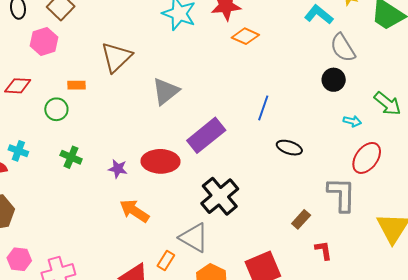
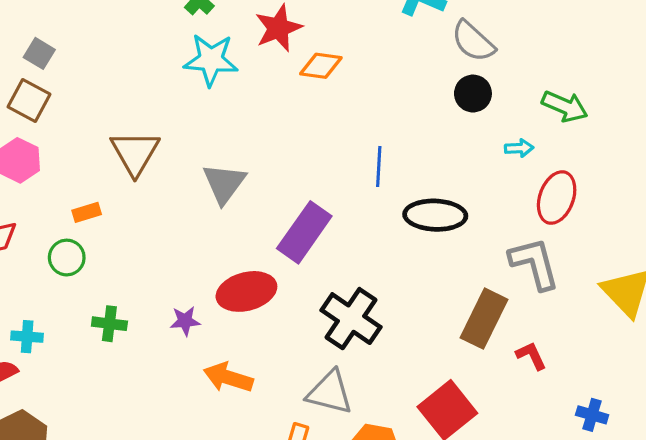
black ellipse: (289, 148) -> (435, 215), size x1.5
brown rectangle: (301, 219) -> (484, 319), size x1.8

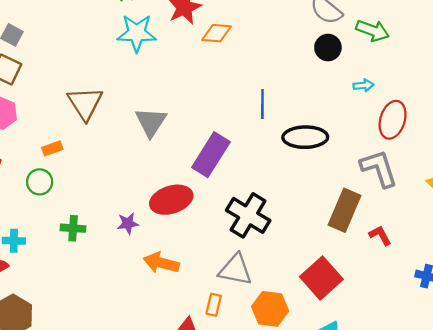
green arrow: (565, 106) -> (373, 31), moved

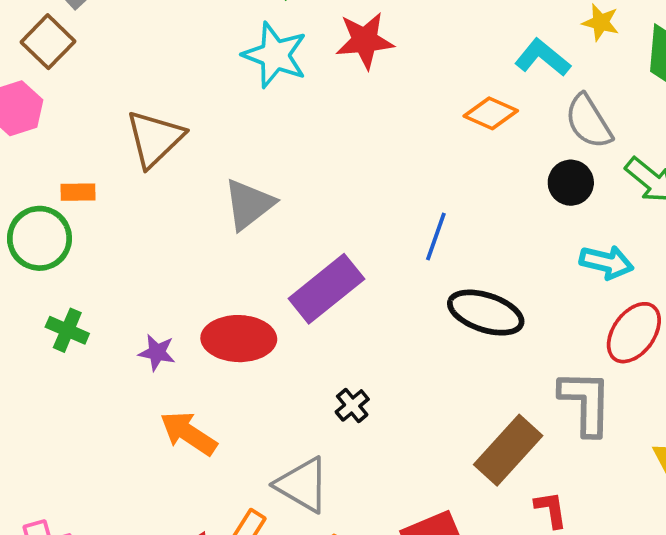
orange diamond: (217, 33) -> (491, 113), moved
cyan arrow: (363, 85) -> (606, 262), size x1.5
green circle: (40, 182) -> (39, 238), size x1.4
black cross: (248, 215) -> (352, 405), size x0.5

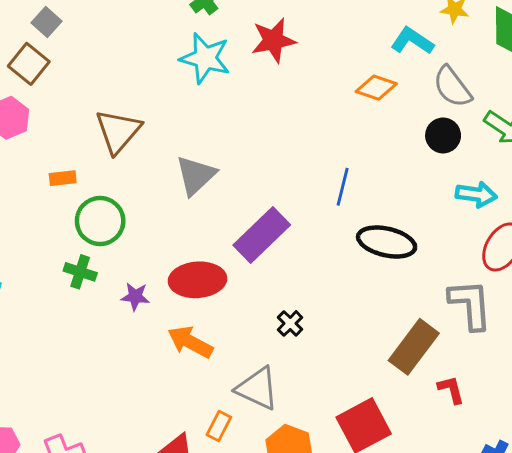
green circle: (39, 238) -> (100, 221), moved
green cross: (67, 330) -> (80, 272), moved
orange arrow: (188, 433) -> (190, 342), moved

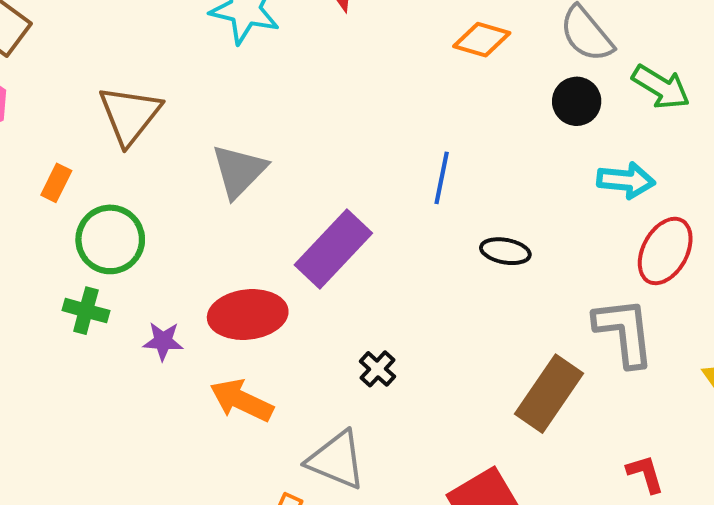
orange rectangle: (63, 178) -> (56, 183), turned -55
black ellipse: (387, 242) -> (505, 251), size x0.6
red L-shape: (451, 390) -> (645, 474), moved

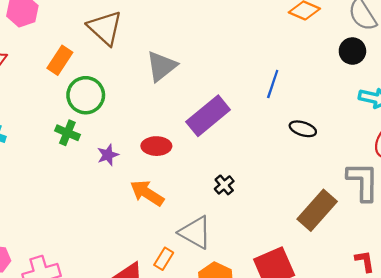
brown triangle: (130, 115) -> (105, 28), turned -33
orange rectangle: (56, 183) -> (60, 60), size x1.4
red ellipse: (248, 315) -> (156, 146), size x0.7
purple star: (163, 341) -> (108, 155), turned -30

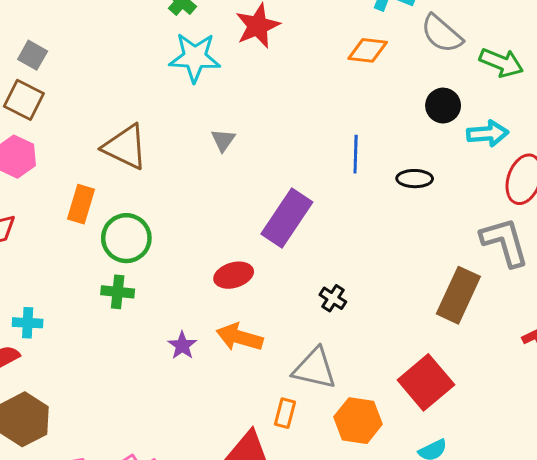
black circle: (352, 51) -> (443, 106), moved
gray triangle: (161, 66) -> (223, 140), moved, size x0.6
black ellipse: (303, 129) -> (415, 179), moved
purple star: (108, 155) -> (182, 345), moved

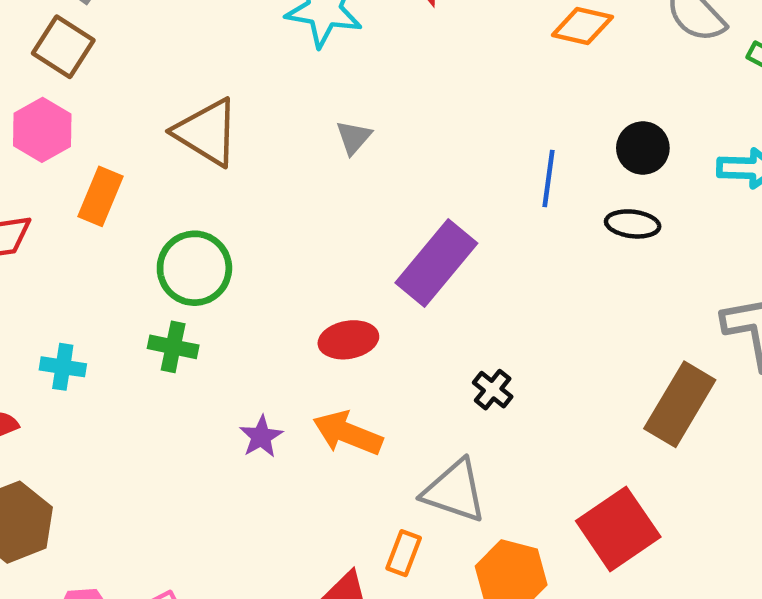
black circle: (443, 106) -> (643, 148), moved
orange rectangle: (81, 204) -> (100, 196), moved
cyan cross: (28, 323) -> (63, 367), moved

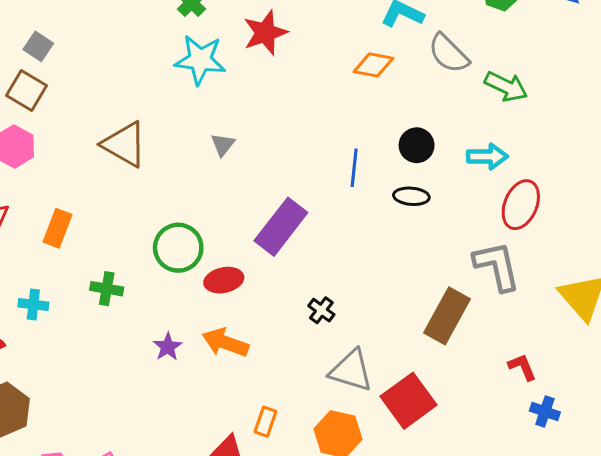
orange rectangle: (100, 196) -> (58, 228), moved
green circle: (194, 268) -> (178, 248), moved
gray triangle: (454, 491) -> (351, 371), moved

